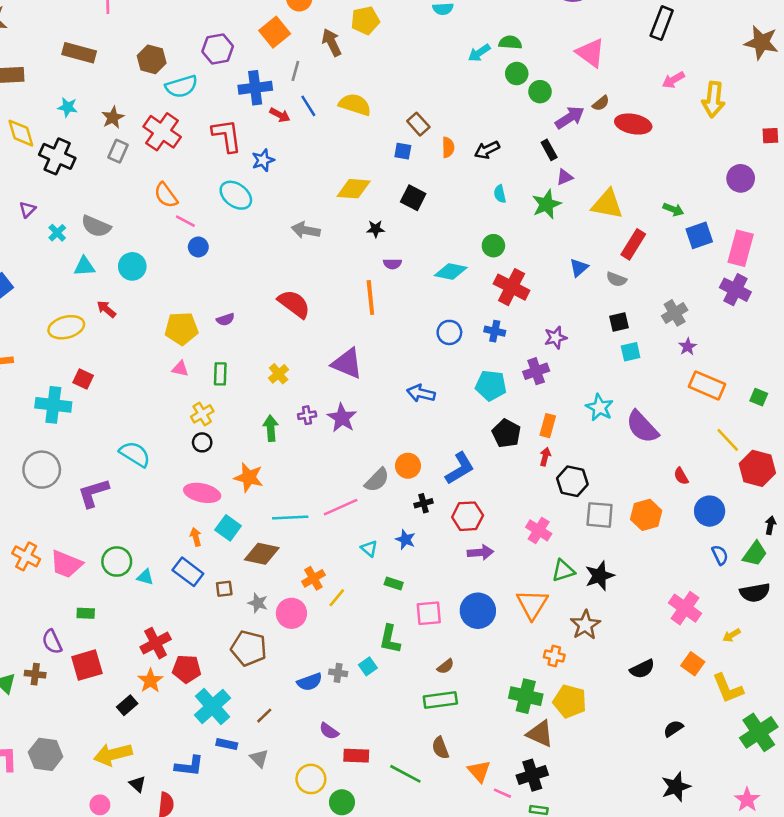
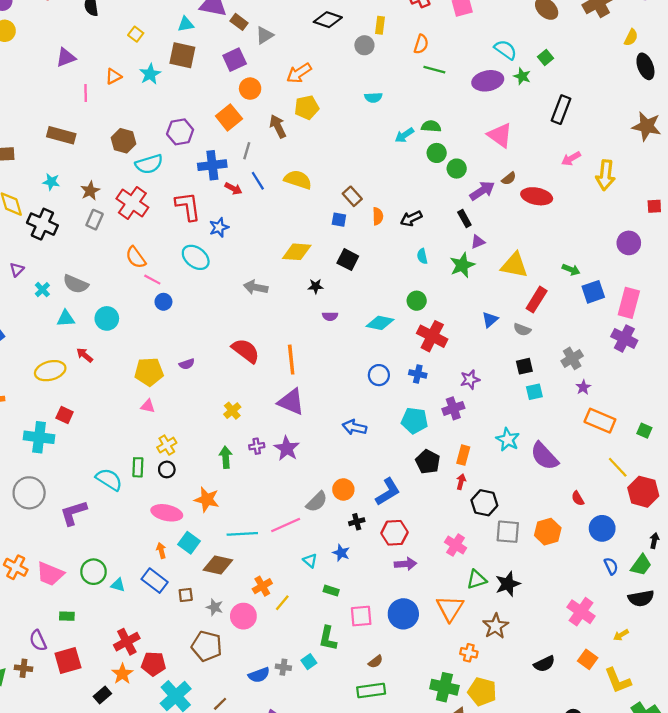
orange line: (370, 297) -> (291, 360), moved
green rectangle: (220, 374) -> (138, 467), moved

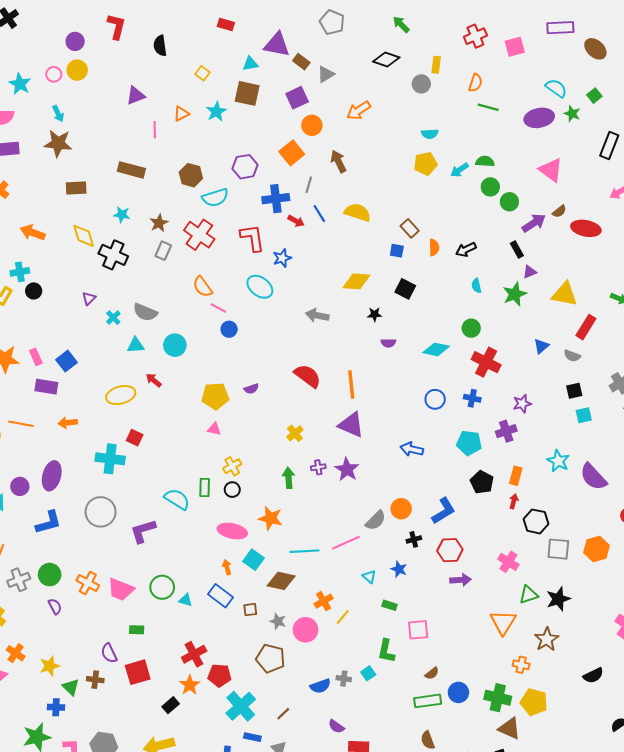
yellow pentagon: (307, 107) -> (426, 164), moved
blue circle: (403, 614) -> (458, 692), moved, size x0.7

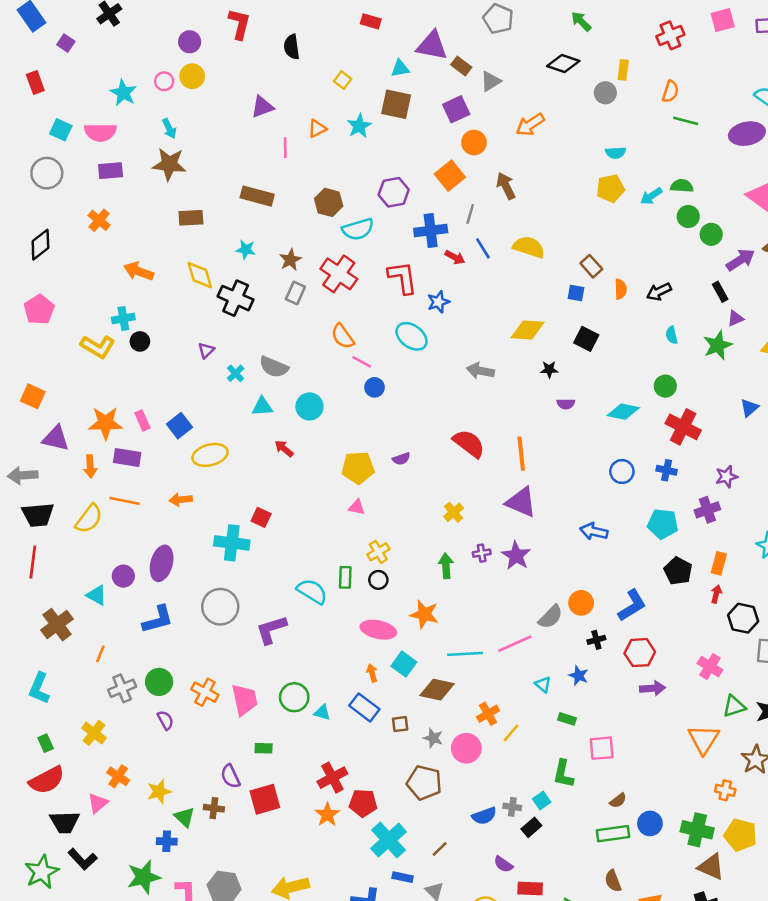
pink square: (515, 47) -> (723, 20), moved
purple rectangle: (46, 387) -> (127, 457), moved
yellow ellipse: (121, 395) -> (210, 455), moved
pink trapezoid: (121, 589) -> (244, 700), turned -124
black rectangle: (171, 705) -> (531, 827), moved

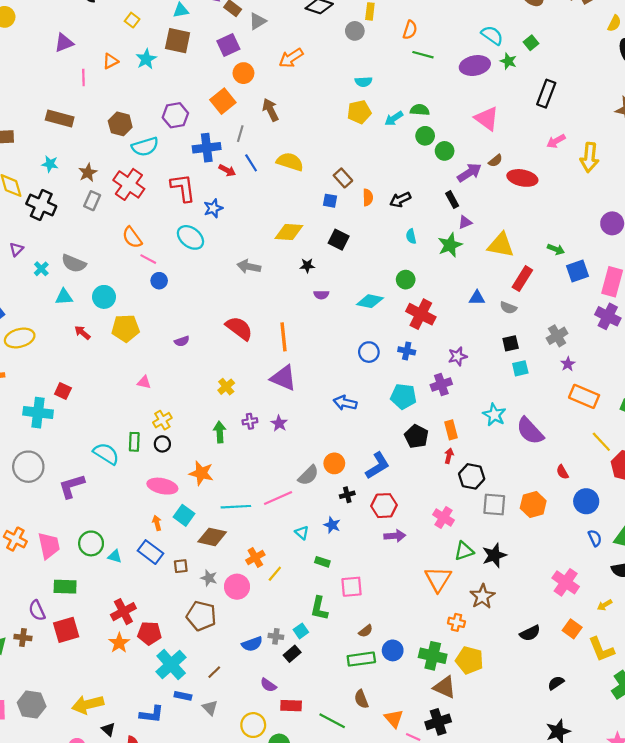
blue triangle: (749, 408) -> (477, 298), turned 42
yellow pentagon: (358, 468) -> (126, 328), moved
purple star: (516, 556) -> (279, 423), size x0.7
orange rectangle: (719, 563) -> (451, 430), turned -30
green rectangle: (264, 748) -> (65, 587), size x1.5

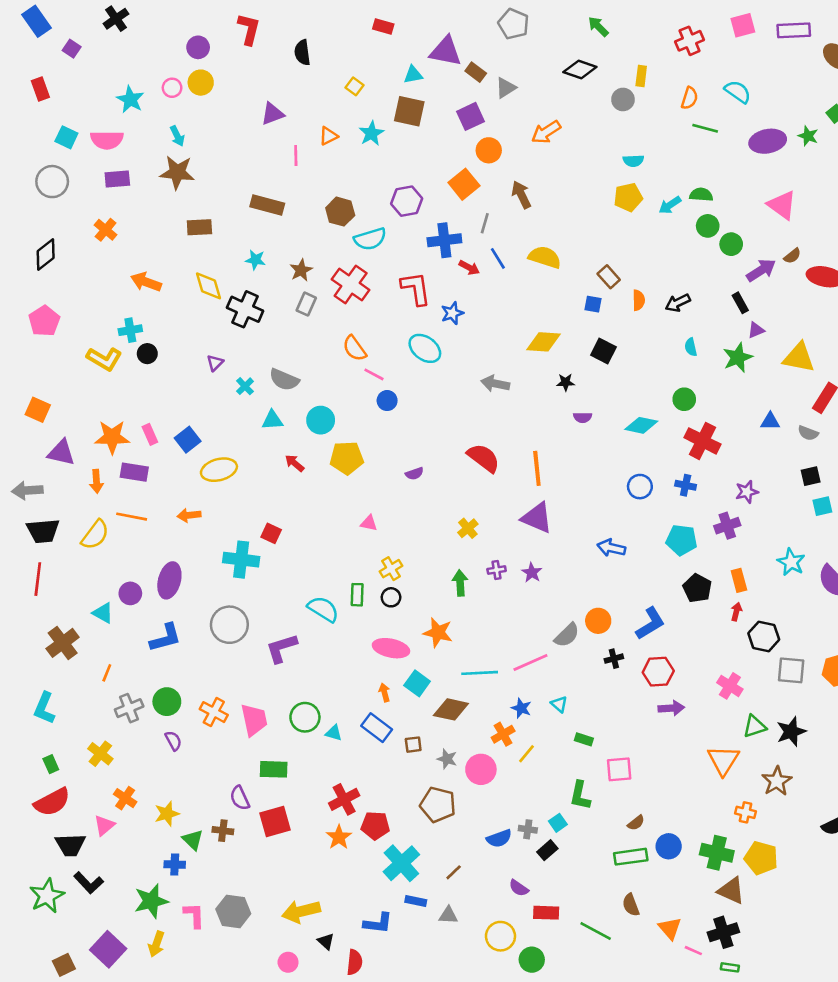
cyan semicircle: (492, 35) -> (738, 92), moved
blue star: (332, 525) -> (521, 708), moved
gray triangle: (210, 708) -> (448, 915), turned -42

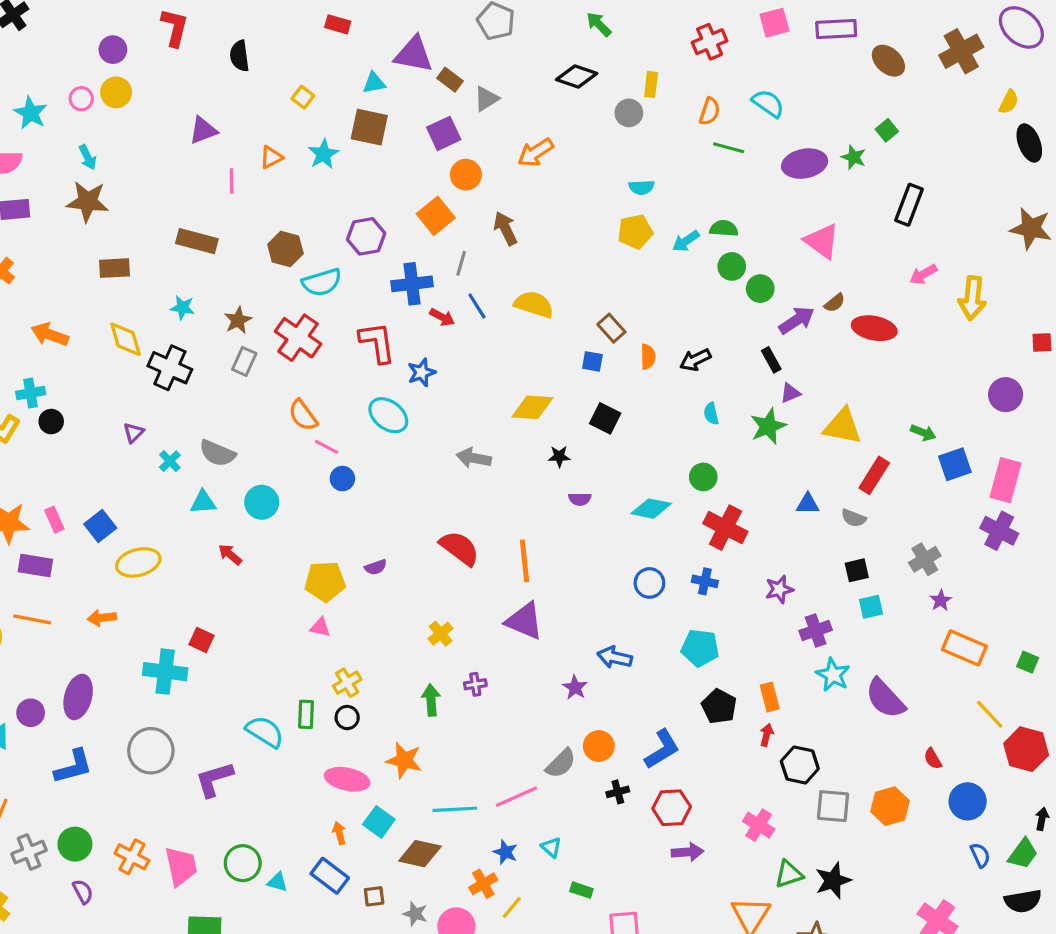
yellow pentagon: (347, 458) -> (325, 581), moved
purple cross: (727, 526) -> (816, 630), moved
purple star: (532, 573) -> (575, 687), moved

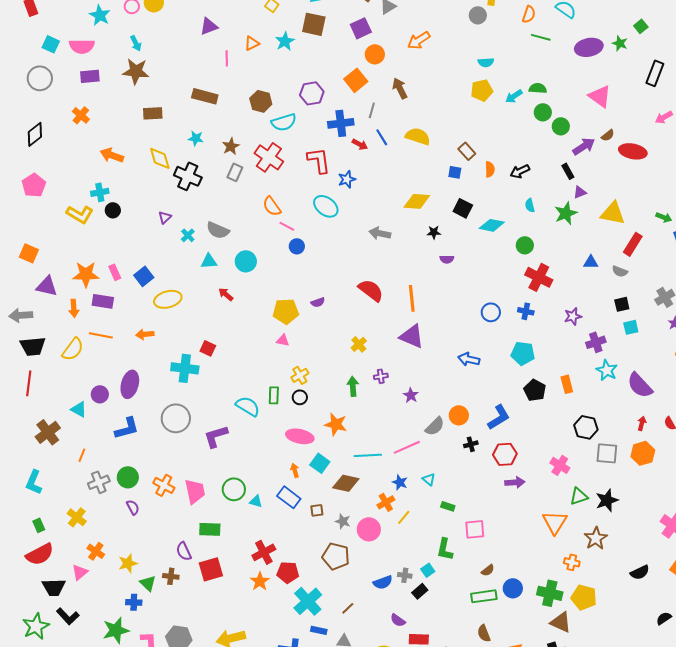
cyan diamond: (651, 509) -> (492, 225), moved
purple star: (575, 687) -> (411, 395), moved
red arrow: (767, 735) -> (642, 423), moved

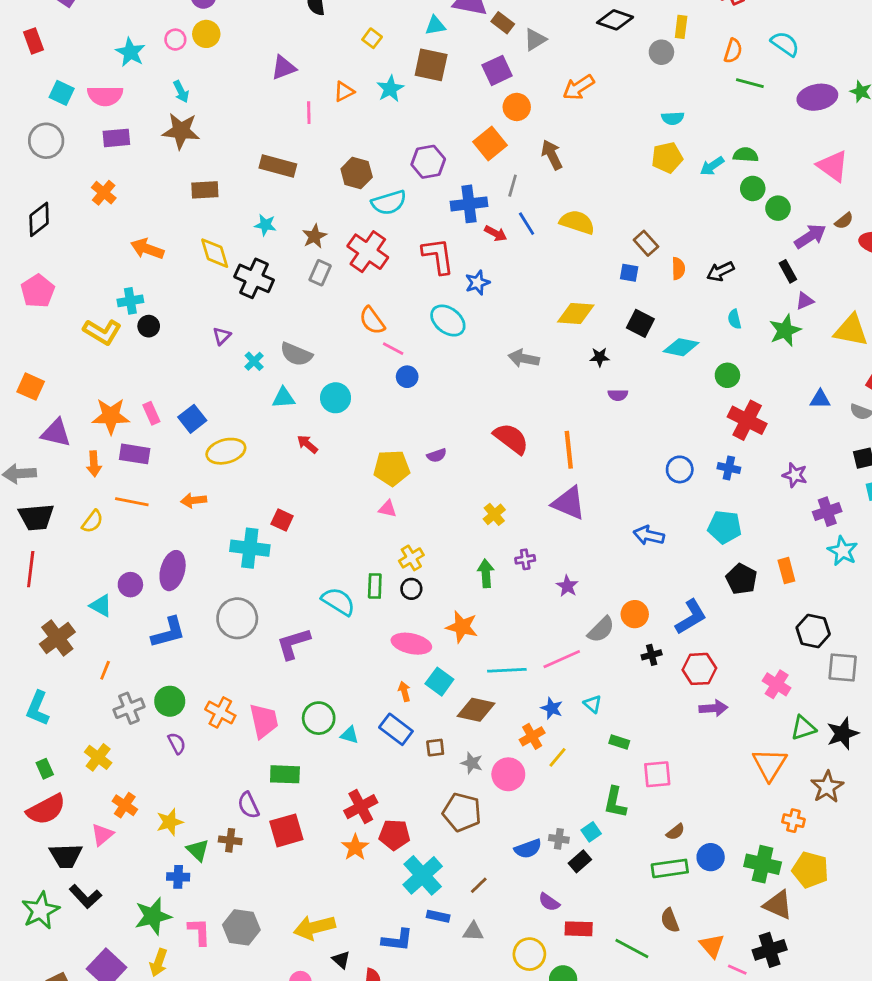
purple star: (573, 316) -> (795, 475), turned 30
yellow semicircle: (73, 349) -> (92, 521), size x0.7

